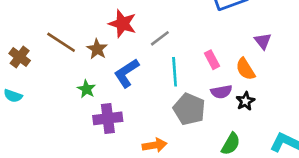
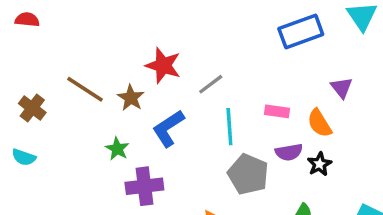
pink rectangle: (212, 60) -> (277, 111), turned -54

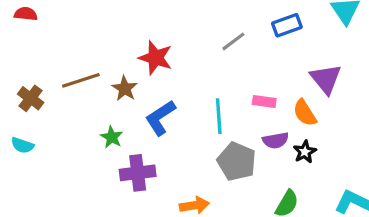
blue rectangle: (301, 31) -> (287, 25), size x0.7
gray line: (211, 84) -> (233, 41), moved
purple triangle: (342, 88) -> (326, 79), size x1.5
brown line: (85, 89) -> (81, 80), turned -51

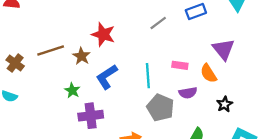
black star: (305, 152) -> (225, 104), moved

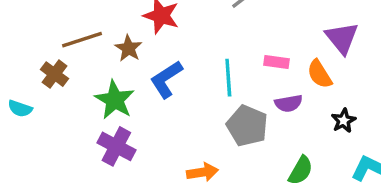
brown cross: (15, 63) -> (54, 74), moved
green star: (72, 90) -> (115, 100), size x1.6
purple cross: (91, 116) -> (116, 146), moved, turned 35

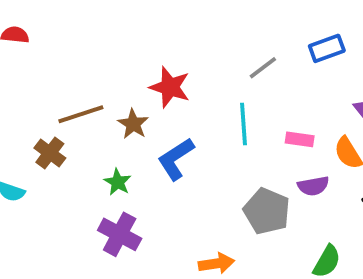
cyan line: (228, 78) -> (244, 124), moved
green star: (115, 100) -> (118, 182), size x0.6

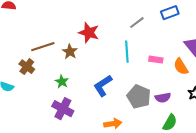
blue L-shape: (176, 159) -> (103, 86), moved
purple semicircle: (313, 186) -> (163, 98), moved

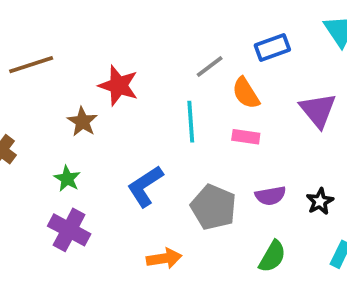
brown line: (43, 47) -> (31, 65), moved
orange semicircle: (181, 67) -> (246, 93), moved
purple semicircle: (163, 98) -> (270, 196), moved

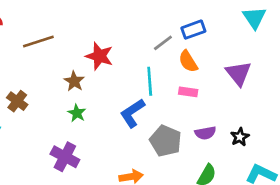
blue rectangle: (272, 48) -> (193, 30), moved
green star: (67, 179) -> (77, 113), moved
blue L-shape: (145, 186) -> (132, 113), moved

